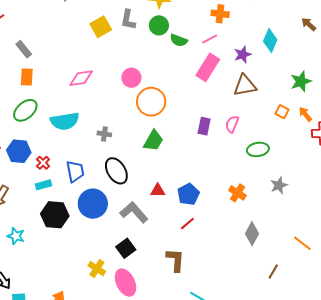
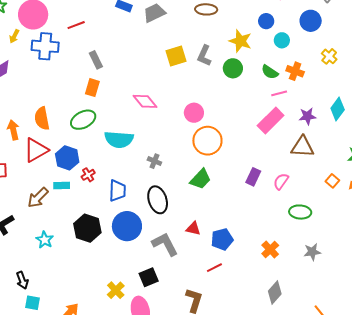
green semicircle: (179, 40) -> (270, 72), moved
pink diamond: (81, 78) -> (145, 101), turned 45
cyan rectangle: (43, 185) -> (62, 185), moved

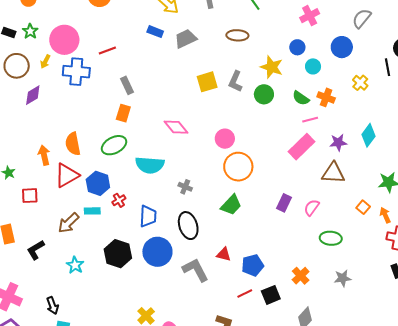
black square: (149, 277) -> (271, 295), moved

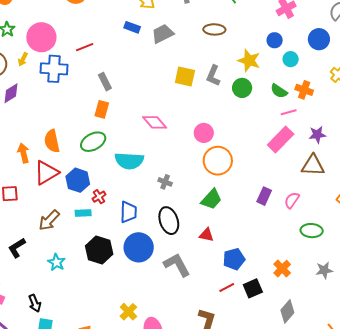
yellow square: (207, 82) -> (185, 76), turned 30
cyan rectangle: (92, 211) -> (83, 213), moved
red triangle: (224, 254) -> (206, 235), moved

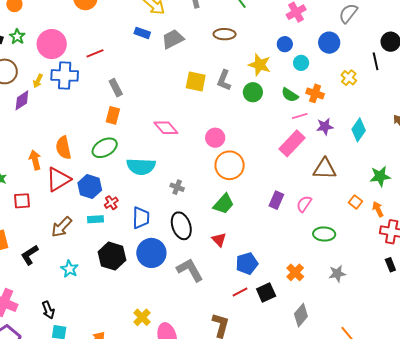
yellow arrow: (23, 59) -> (38, 81), moved
purple star: (317, 135) -> (325, 127), moved
red triangle: (206, 235) -> (219, 240), turned 35

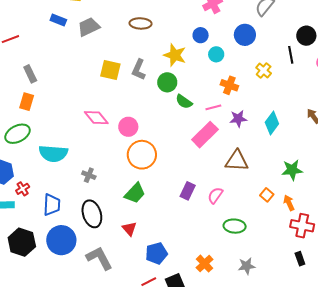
green semicircle: (290, 95) -> (184, 102), moved
pink diamond: (166, 128) -> (96, 118), moved

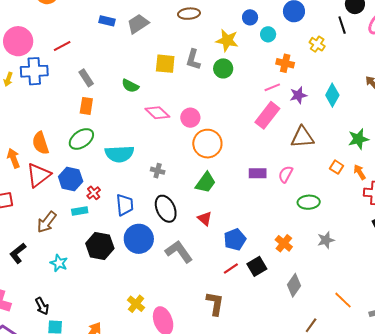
green semicircle: (184, 102) -> (130, 86), moved
purple rectangle: (188, 191) -> (258, 173), turned 72

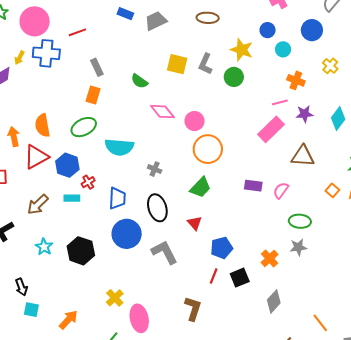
gray star: (326, 240) -> (298, 247), moved
black hexagon: (100, 246) -> (81, 251), moved
red line: (231, 268) -> (214, 276), turned -42

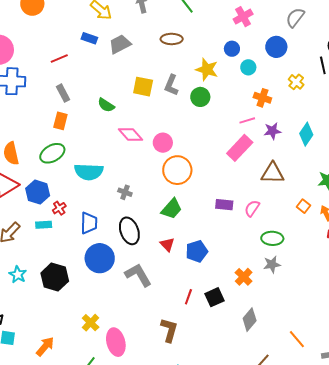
red line: (77, 32) -> (59, 59), moved
blue pentagon: (222, 248) -> (197, 251), moved

